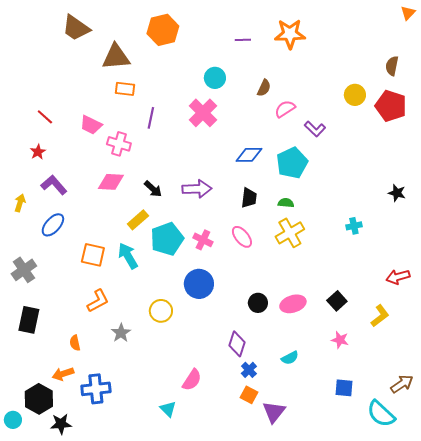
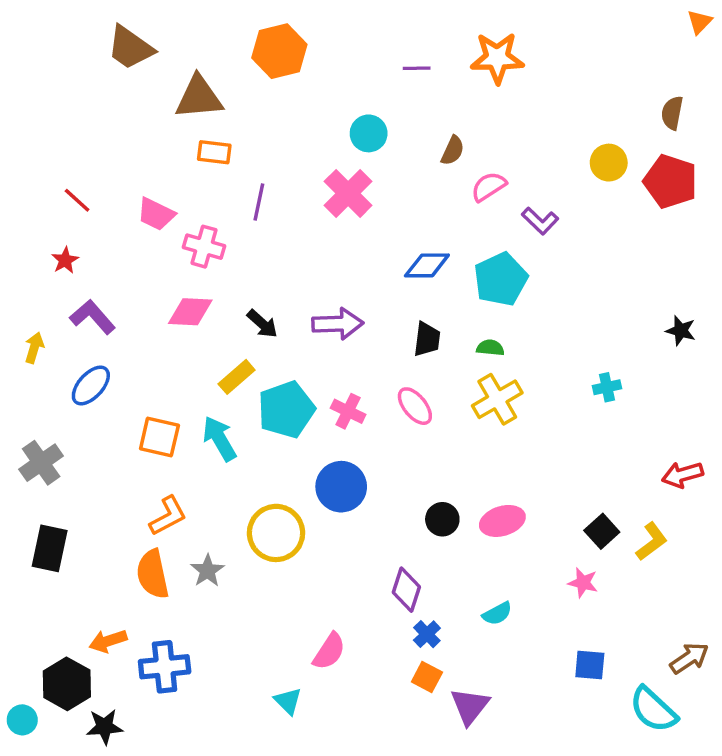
black square: (337, 301) -> (602, 531), moved
yellow circle: (161, 311) -> (276, 533), size x1.4
orange semicircle: (75, 343) -> (153, 574), moved, size x1.8

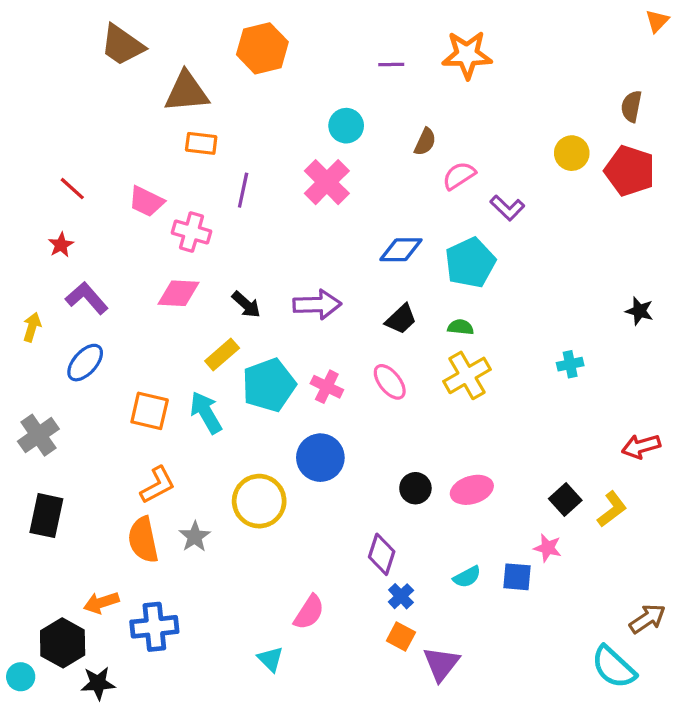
black trapezoid: (427, 339) -> (401, 319), turned 40
blue square: (590, 665) -> (517, 577), moved

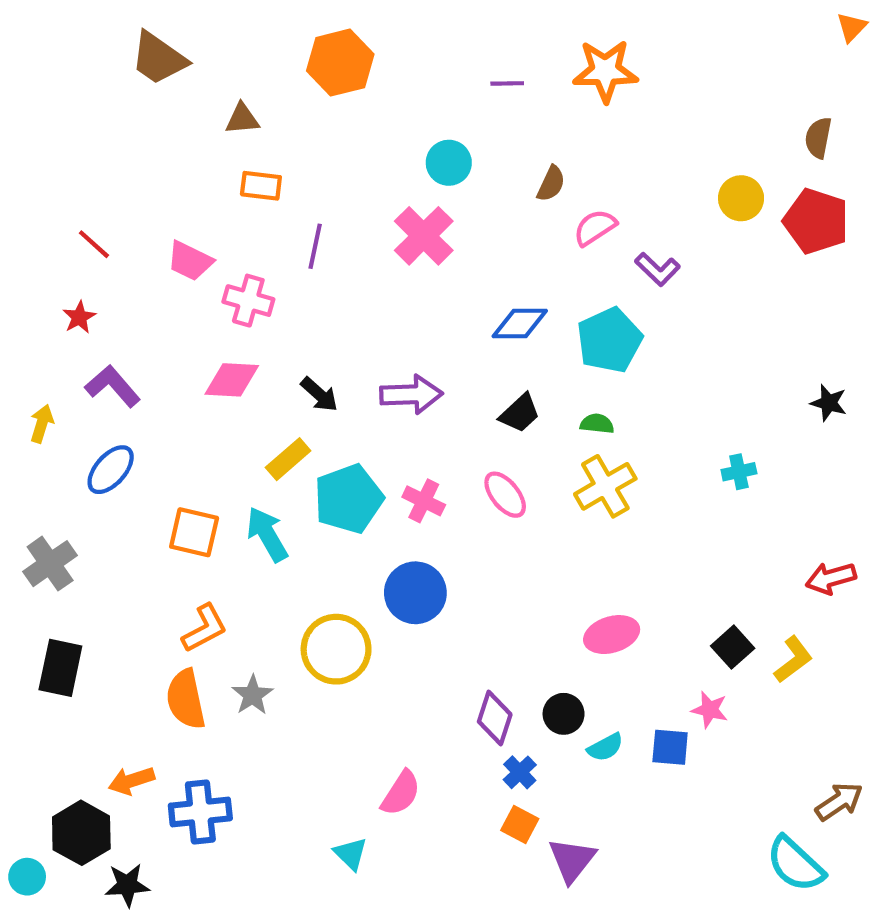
brown triangle: (187, 92) -> (242, 119), size x0.6
black circle: (415, 488) -> (564, 714), moved

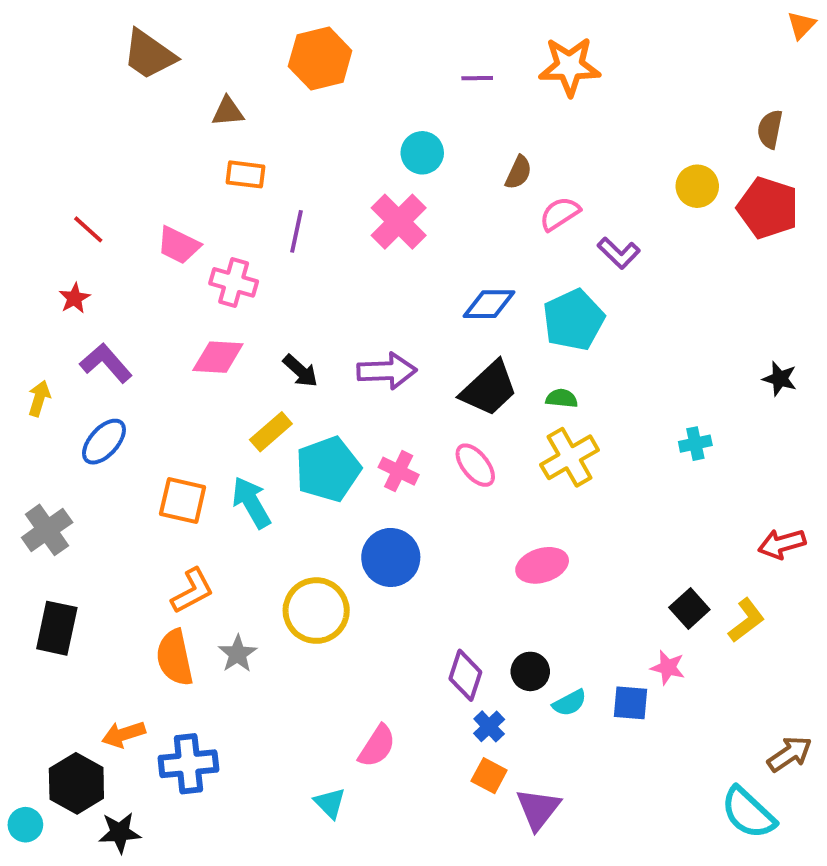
black trapezoid: (520, 413) -> (489, 389), size x1.5
pink ellipse: (612, 635) -> (542, 565), moved

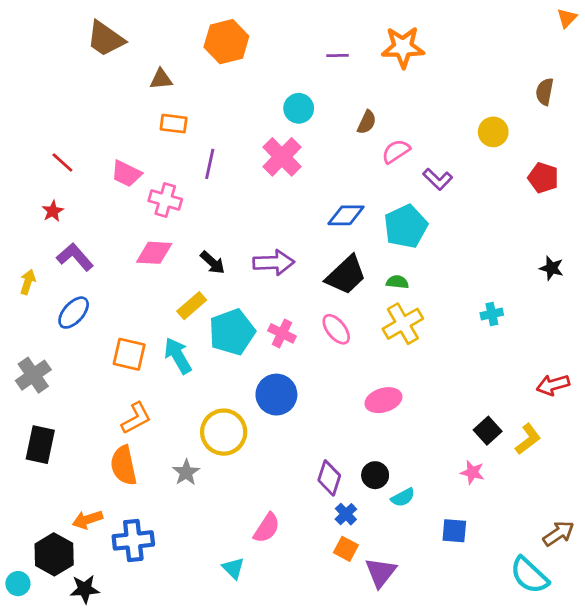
red pentagon: (768, 208) -> (543, 178), moved, size x0.7
gray star: (238, 654) -> (186, 472), moved
blue square: (630, 703) -> (454, 531), moved

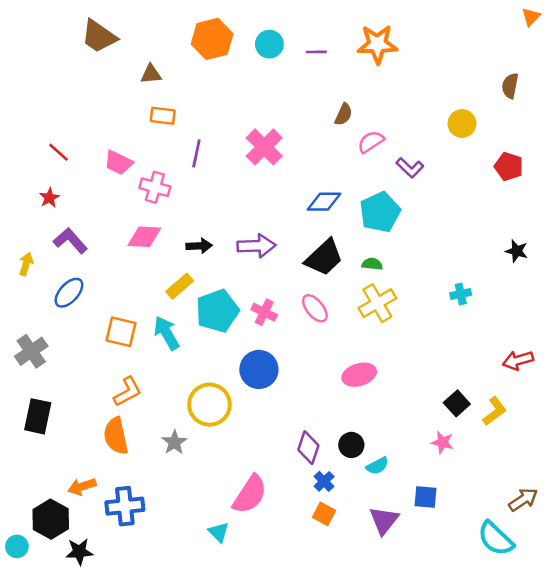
cyan circle: (299, 108) -> (269, 44), moved
black arrow: (213, 263) -> (199, 246), turned -45
pink semicircle: (267, 528) -> (250, 494), size x1.4
purple triangle: (381, 572) -> (384, 520), moved

